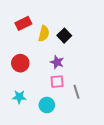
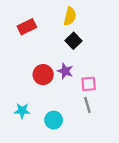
yellow semicircle: (44, 34) -> (70, 16), moved
red circle: (20, 63) -> (43, 75), moved
pink square: (57, 82) -> (89, 84), moved

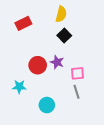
cyan star: (22, 111) -> (19, 87), moved

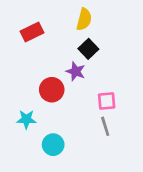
purple star: (57, 62) -> (76, 71), moved
cyan circle: (47, 105) -> (53, 145), moved

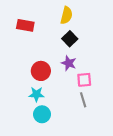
red rectangle: (32, 32) -> (25, 25), turned 36
purple star: (76, 71) -> (69, 63), moved
cyan star: (26, 119) -> (36, 94), moved

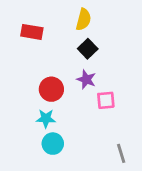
gray line: (83, 100) -> (121, 153), moved

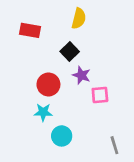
black square: (88, 49) -> (70, 51), moved
cyan circle: (53, 144) -> (62, 136), moved

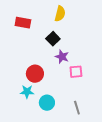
red circle: (48, 84) -> (35, 74), moved
cyan star: (43, 112) -> (27, 92), moved
gray line: (114, 145) -> (77, 108), moved

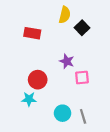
red rectangle: (23, 23) -> (32, 33), moved
black square: (53, 39) -> (82, 28), moved
cyan circle: (47, 103) -> (63, 113), moved

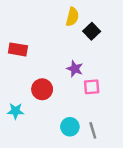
red rectangle: (32, 33) -> (18, 49), moved
cyan star: (29, 99) -> (16, 111), moved

